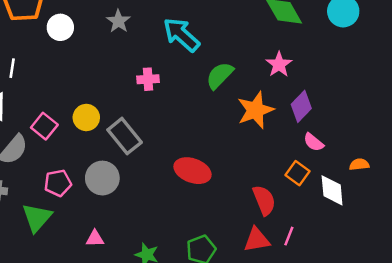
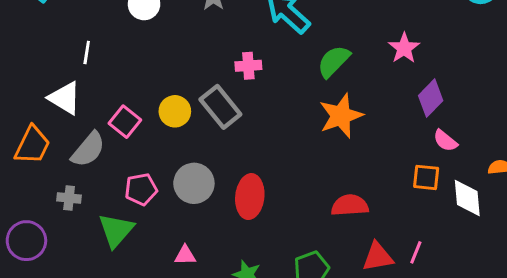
orange star: (255, 110) -> (341, 116), moved
gray rectangle: (125, 136) -> (220, 107), moved
red ellipse: (193, 171) -> (250, 197), moved, turned 76
orange square: (297, 173) -> (426, 177), turned -30
red semicircle: (264, 200) -> (350, 205), moved, turned -72

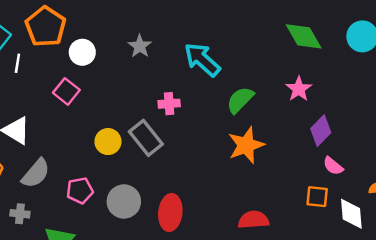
white line: (87, 53) -> (17, 63), moved
pink square: (125, 122) -> (66, 91), moved
pink pentagon: (141, 189) -> (80, 190), moved

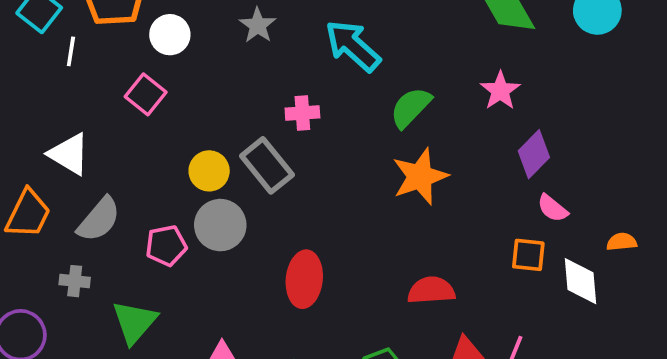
gray circle: (124, 201) -> (220, 225), moved

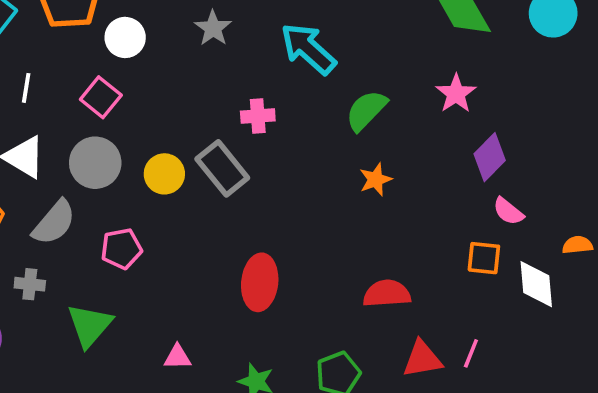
white line: (71, 51) -> (26, 88), moved
orange star: (420, 177) -> (376, 180), size x0.6
gray circle: (220, 225) -> (95, 163), moved

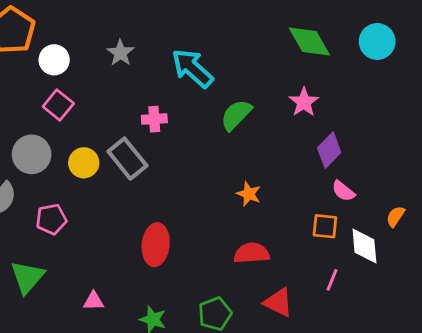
pink square: (101, 97) -> (58, 105), moved
orange star: (376, 180) -> (249, 194), moved, turned -30
orange semicircle: (577, 245) -> (395, 216), turned -50
pink line: (471, 353) -> (332, 280), moved
red triangle: (422, 359) -> (278, 302), turned 36

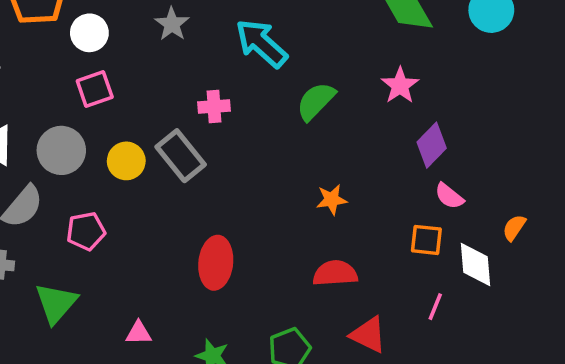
pink square: (58, 105) -> (95, 89), turned 32
orange star: (249, 194) -> (332, 200), turned -30

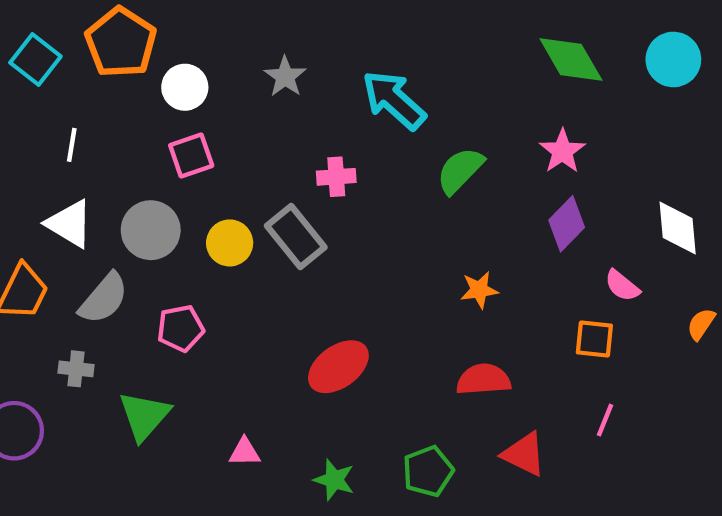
purple diamond: (432, 145) -> (567, 224), moved
red ellipse: (216, 263) -> (338, 367), turned 48
white diamond: (476, 264) -> (678, 228), moved

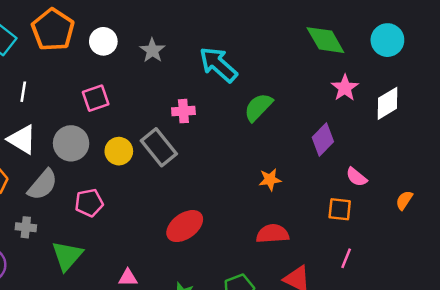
white circle: (185, 87) -> (103, 41), moved
pink star: (562, 151) -> (345, 88), moved
white diamond: (678, 228) -> (387, 103), moved, turned 64

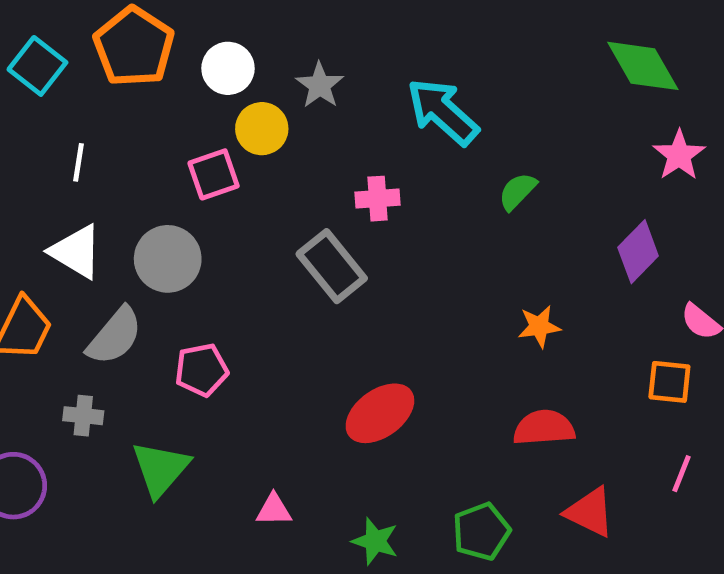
green semicircle: (258, 107) -> (517, 191), size x0.7
yellow circle: (119, 151) -> (262, 129), moved

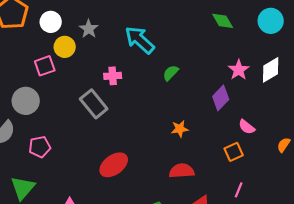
green diamond: (643, 66) -> (223, 21), size x0.7
pink star: (679, 155) -> (239, 70), moved
orange square: (669, 382) -> (234, 152), turned -30

